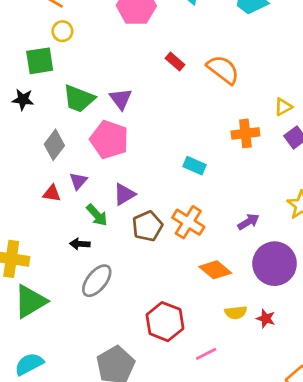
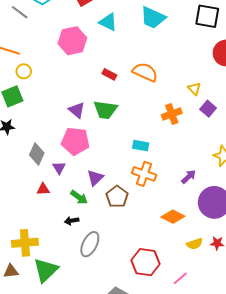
green trapezoid: (79, 99) -> (105, 110), moved
yellow triangle: (283, 107) -> (194, 89), turned -32
purple triangle: (78, 181) -> (59, 168), moved
orange cross: (188, 222) -> (144, 174), moved

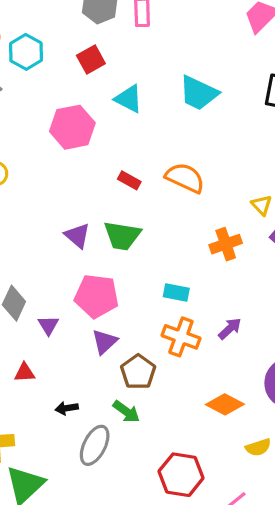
pink pentagon: (75, 141) -> (97, 296), moved
purple arrow: (189, 177) -> (230, 329), moved
red triangle: (43, 189) -> (24, 373), moved
green arrow: (79, 197) -> (126, 412), moved

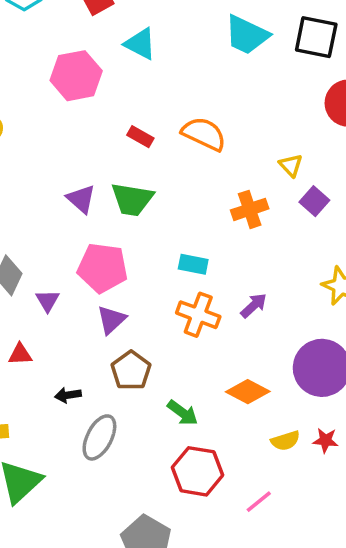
cyan trapezoid: (199, 93) -> (247, 35), moved
brown pentagon: (138, 372) -> (131, 371), moved
green arrow: (126, 412) -> (183, 413), moved

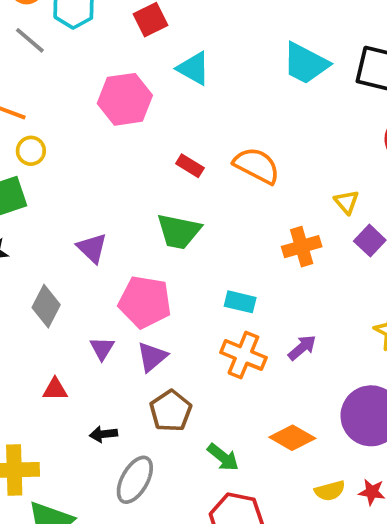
purple triangle: (81, 199) -> (92, 248), moved
purple triangle: (48, 301) -> (102, 348), moved

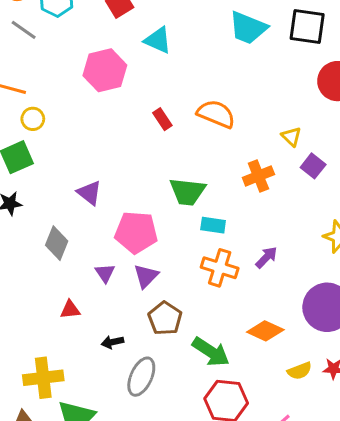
red rectangle: (190, 166) -> (162, 119), turned 30
green trapezoid: (179, 231) -> (188, 192), moved
green arrow: (223, 457) -> (211, 352), size x1.4

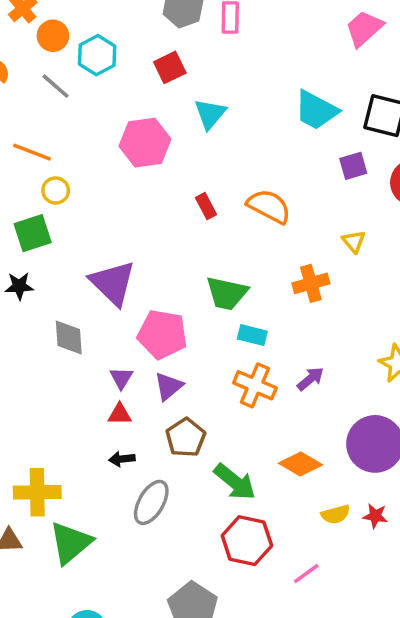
cyan triangle: (158, 40) -> (210, 114), turned 40
purple square: (313, 166) -> (353, 166), moved, turned 30
purple triangle: (89, 193) -> (113, 283), size x1.6
gray diamond: (57, 243) -> (69, 337), turned -32
red triangle: (70, 310) -> (120, 414), moved

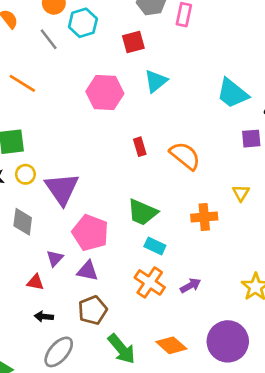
yellow circle: (56, 190) -> (25, 174), moved
purple triangle: (169, 386) -> (88, 271), turned 40
red triangle: (120, 414) -> (35, 282), moved

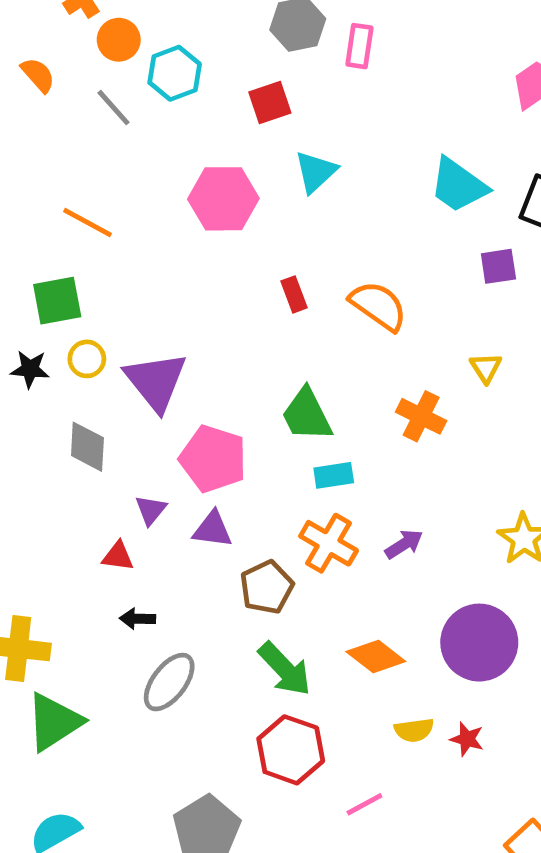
orange line: (22, 83) -> (88, 223), moved
green trapezoid: (142, 212) -> (307, 415), turned 44
orange cross: (204, 217) -> (421, 416), turned 35
cyan rectangle: (155, 246) -> (334, 475), turned -30
brown pentagon: (93, 310) -> (267, 587), moved

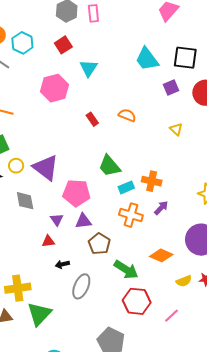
cyan trapezoid: (458, 185) -> (147, 59), turned 32
orange semicircle: (378, 306) -> (127, 115), size x0.7
orange cross: (421, 416) -> (152, 181), moved
brown pentagon: (267, 587) -> (99, 244), moved

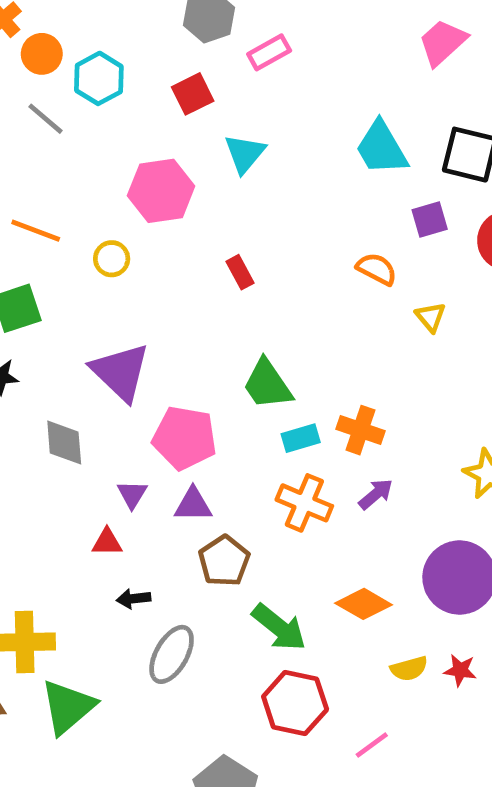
pink rectangle: (93, 13) -> (269, 52), moved, turned 60
orange semicircle: (127, 115) -> (377, 269), moved
yellow circle: (16, 166) -> (112, 259), moved

